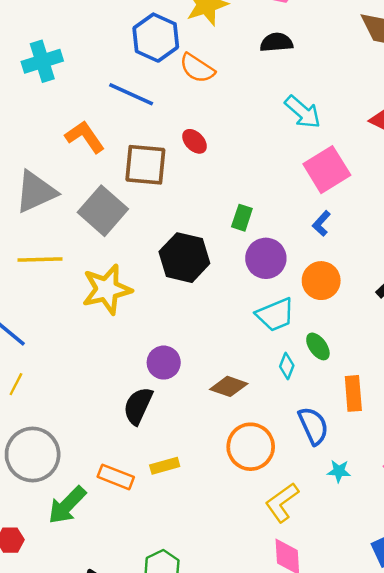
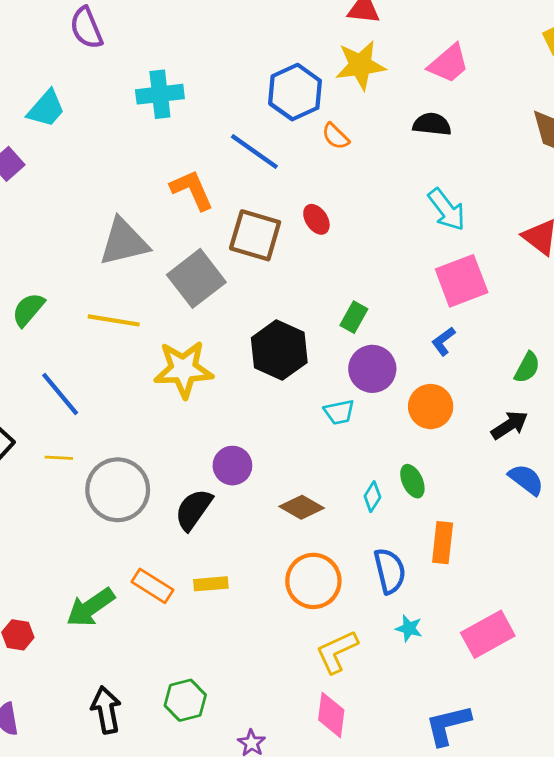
orange semicircle: (197, 68) -> (336, 136), size x0.7
cyan trapezoid: (275, 315) -> (339, 412), moved, size x0.7
yellow line: (16, 384) -> (59, 458), turned 55
gray circle: (33, 454) -> (118, 490), moved

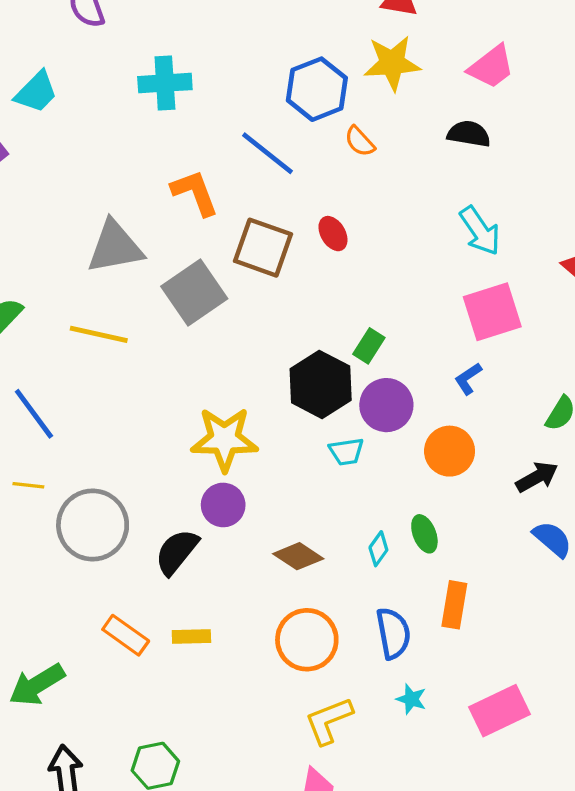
black hexagon: (279, 350) -> (321, 384), moved
yellow star: (183, 369) -> (224, 439), moved
green arrow: (90, 607) -> (37, 685), moved

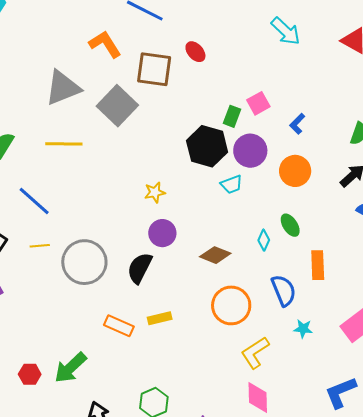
pink square: (492, 312) -> (258, 103), moved, size x0.6
yellow star: (224, 439) -> (155, 192), size x0.5

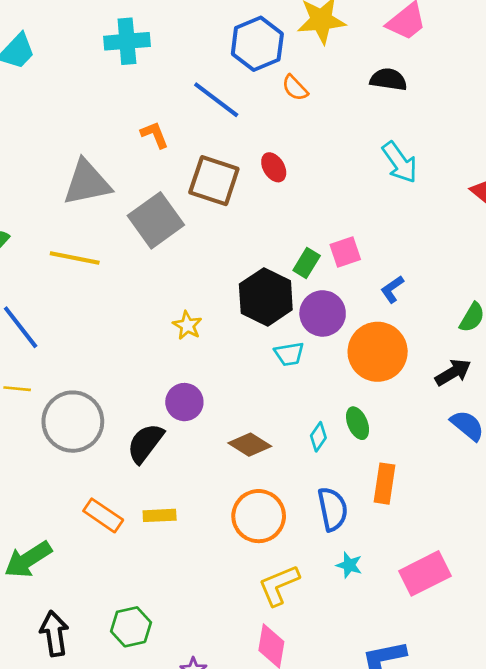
orange L-shape: (105, 44) -> (155, 135), size x0.7
orange circle: (295, 171) -> (378, 352), size x1.4
yellow star: (155, 192) -> (187, 325), moved, turned 30

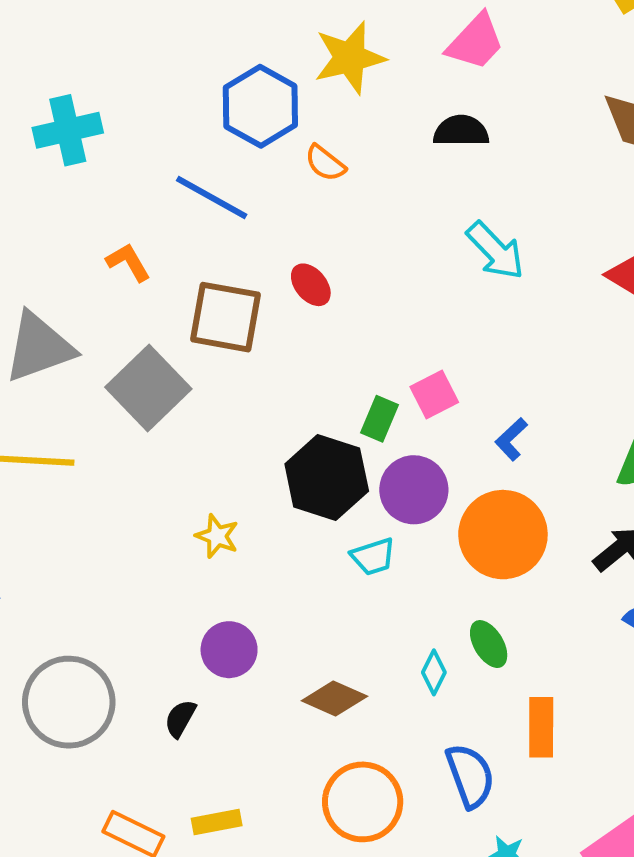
black semicircle: (145, 443) -> (180, 719), size x0.6

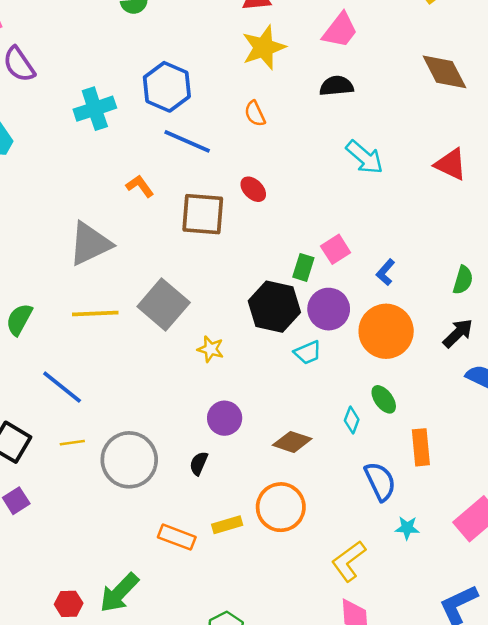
blue hexagon: (260, 106) -> (167, 87), moved
orange semicircle: (325, 163) -> (255, 114), turned 32
gray square: (148, 388) -> (164, 305), moved
orange circle: (363, 802) -> (281, 507), moved

